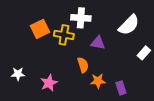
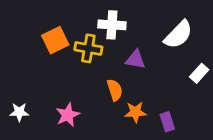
white star: (18, 74) -> (19, 112), moved

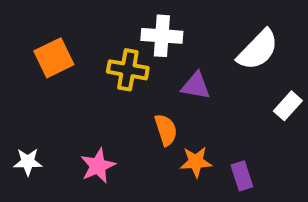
orange square: (55, 40) -> (54, 58), moved

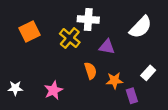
yellow cross: (128, 70) -> (70, 38), turned 30
white rectangle: (288, 106) -> (148, 73), moved
orange star: (196, 162) -> (114, 81), moved

